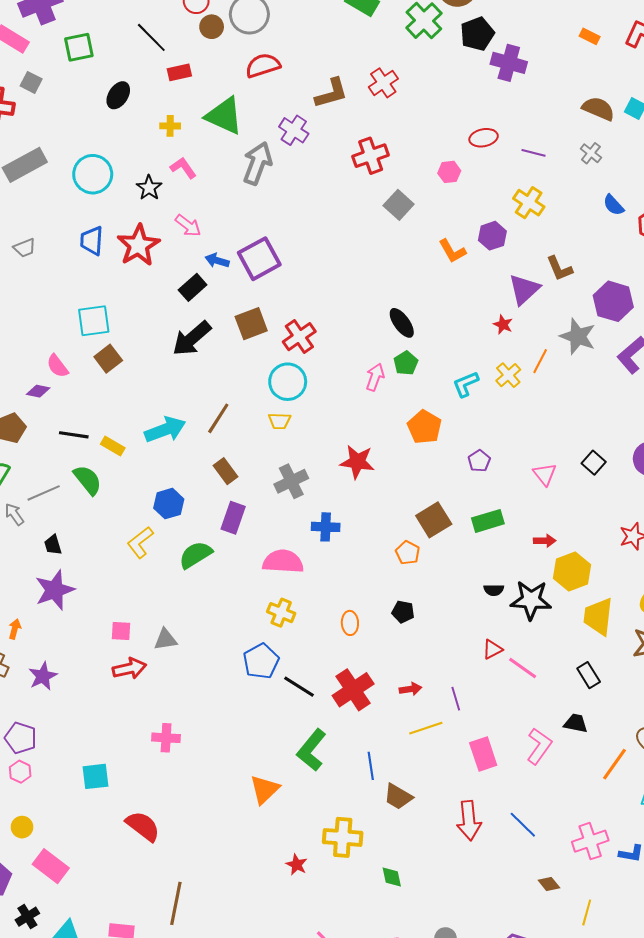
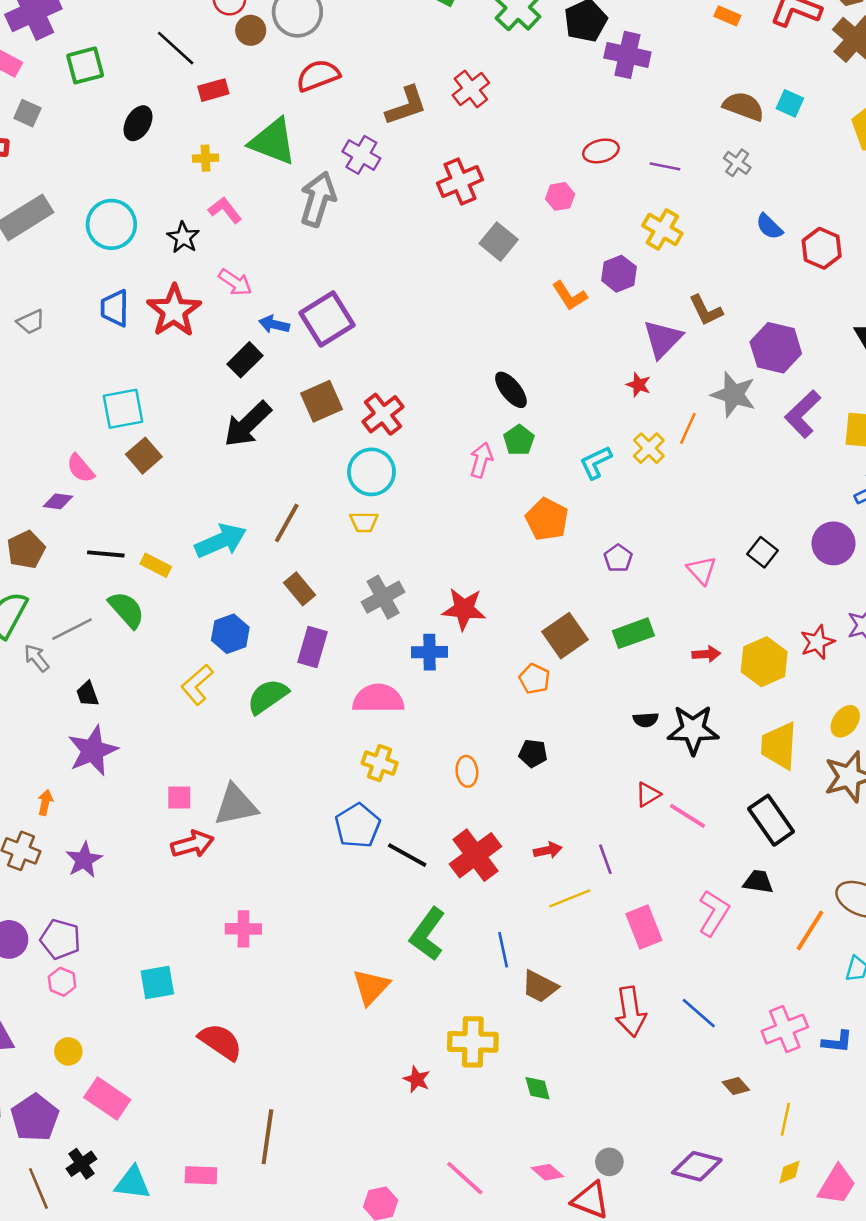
red star: (357, 462) -> (464, 609), moved
yellow hexagon: (572, 571) -> (764, 662), moved
gray triangle: (165, 639) -> (236, 805), size x1.5
black rectangle: (589, 675) -> (771, 820), size x1.5

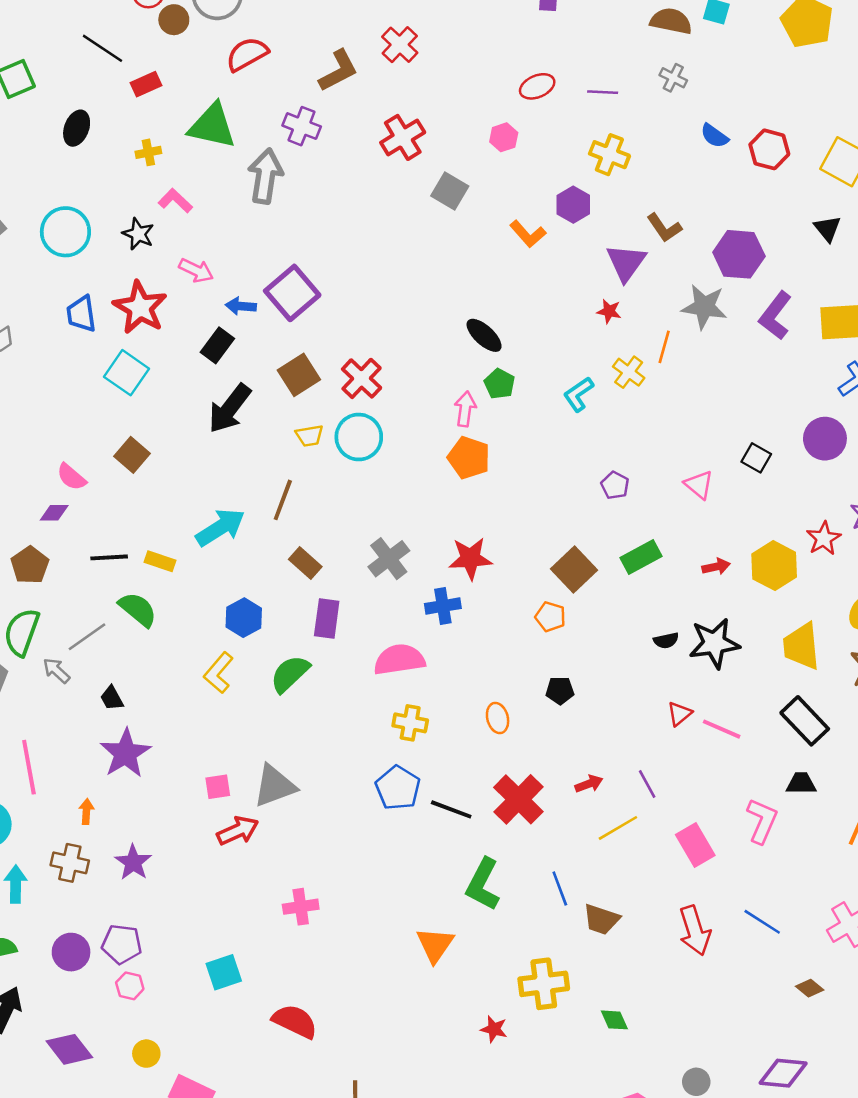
cyan square: (123, 409) -> (127, 373), moved, turned -36
orange pentagon: (547, 519) -> (469, 458), moved
yellow trapezoid: (364, 522) -> (309, 436), moved

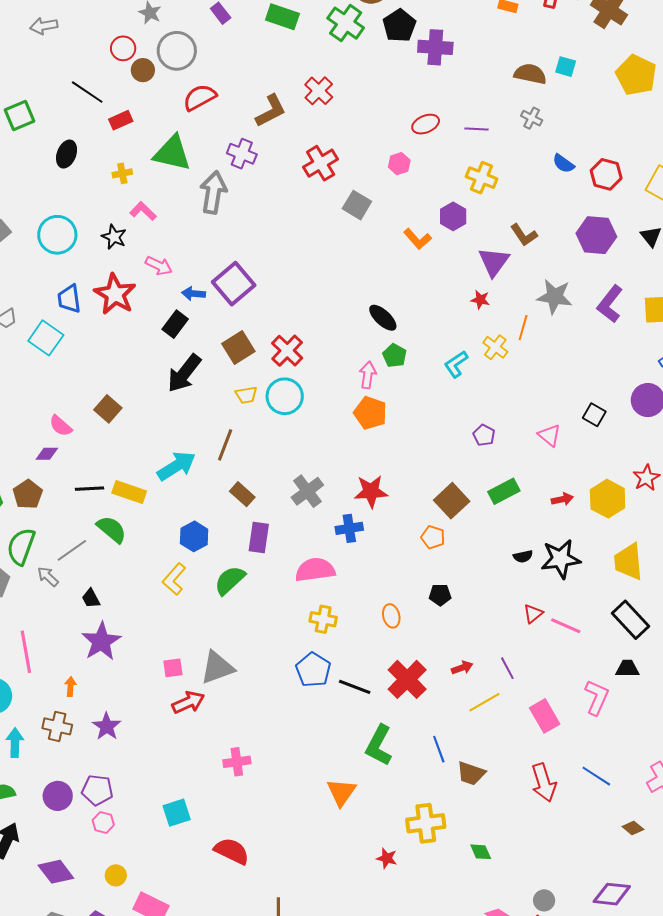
purple hexagon: (739, 254) -> (596, 235), moved
cyan square: (127, 373) -> (46, 338), moved
yellow rectangle: (160, 561) -> (129, 492), size x1.4

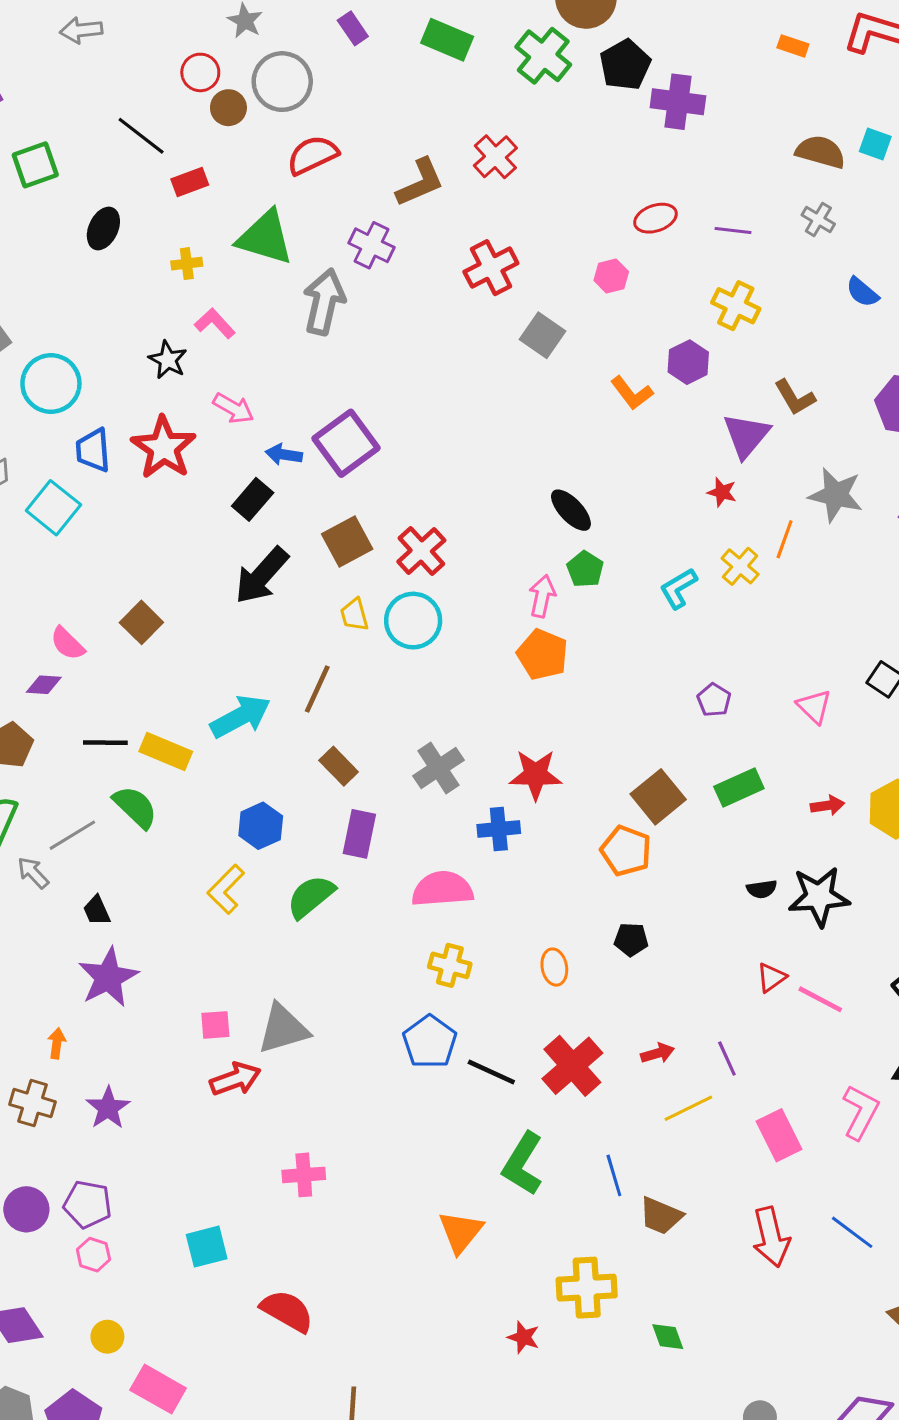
cyan circle: (57, 235) -> (51, 383), moved
yellow trapezoid: (246, 395) -> (354, 615), turned 80
orange pentagon: (433, 537) -> (626, 851), size x1.4

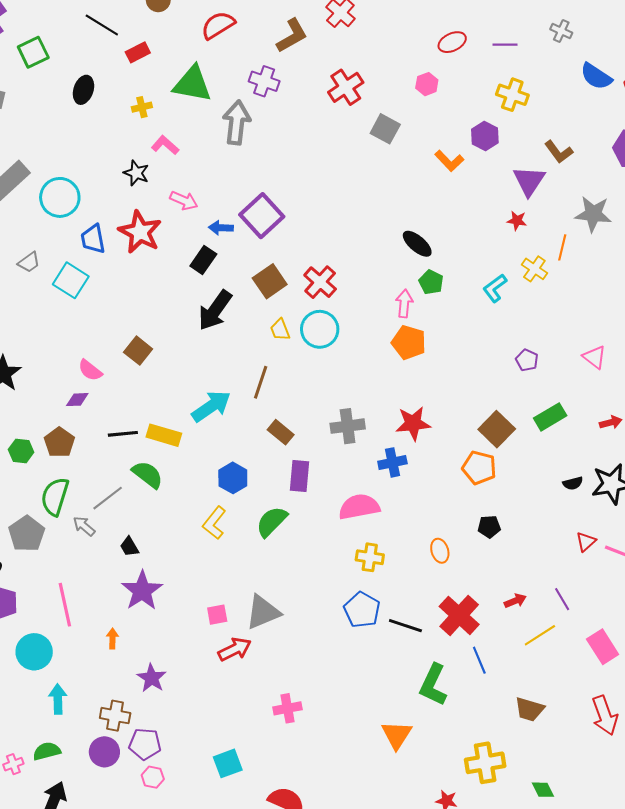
blue semicircle: (862, 292) -> (596, 76), size x1.4
gray cross: (438, 768) -> (348, 426), turned 32
brown cross: (33, 1103) -> (115, 716), moved
blue line: (614, 1175) -> (479, 660), moved

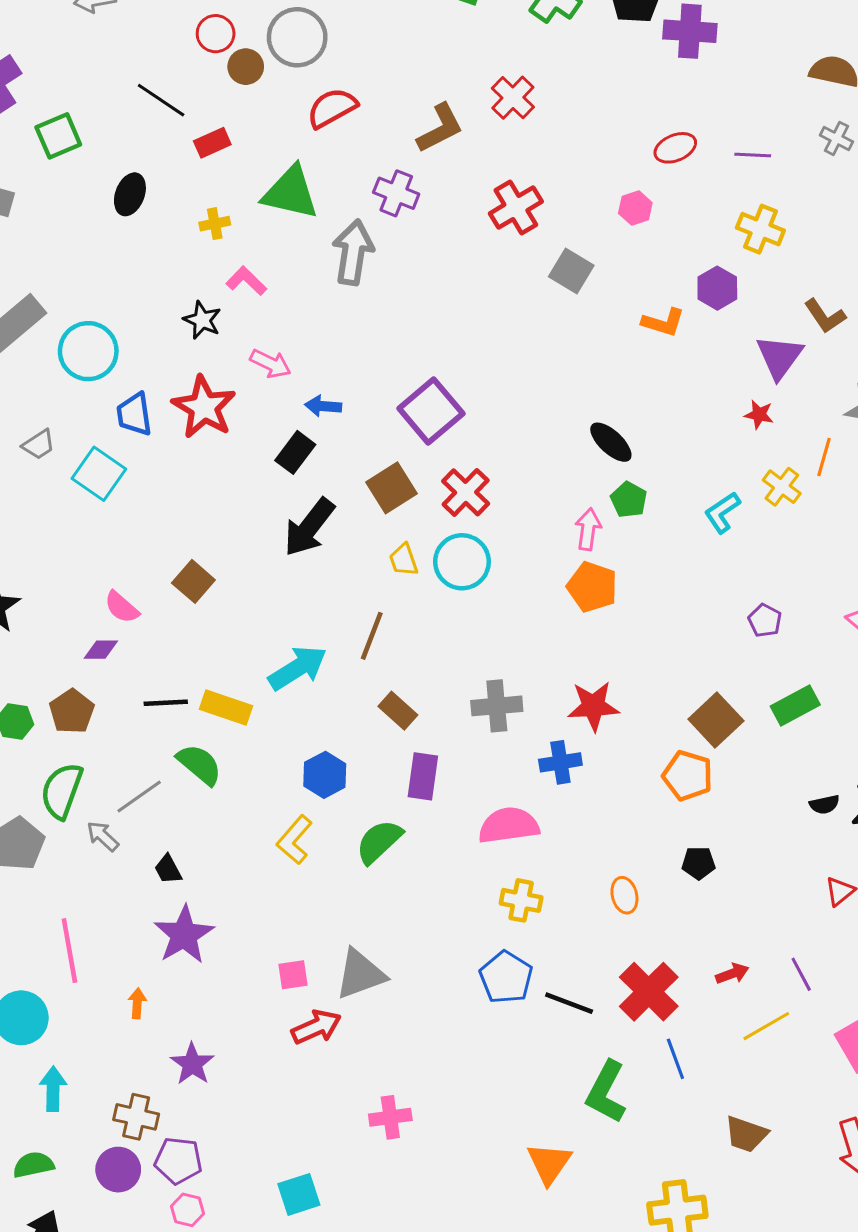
orange L-shape: (449, 161) -> (663, 322), turned -32
purple square: (262, 216) -> (431, 411), moved

